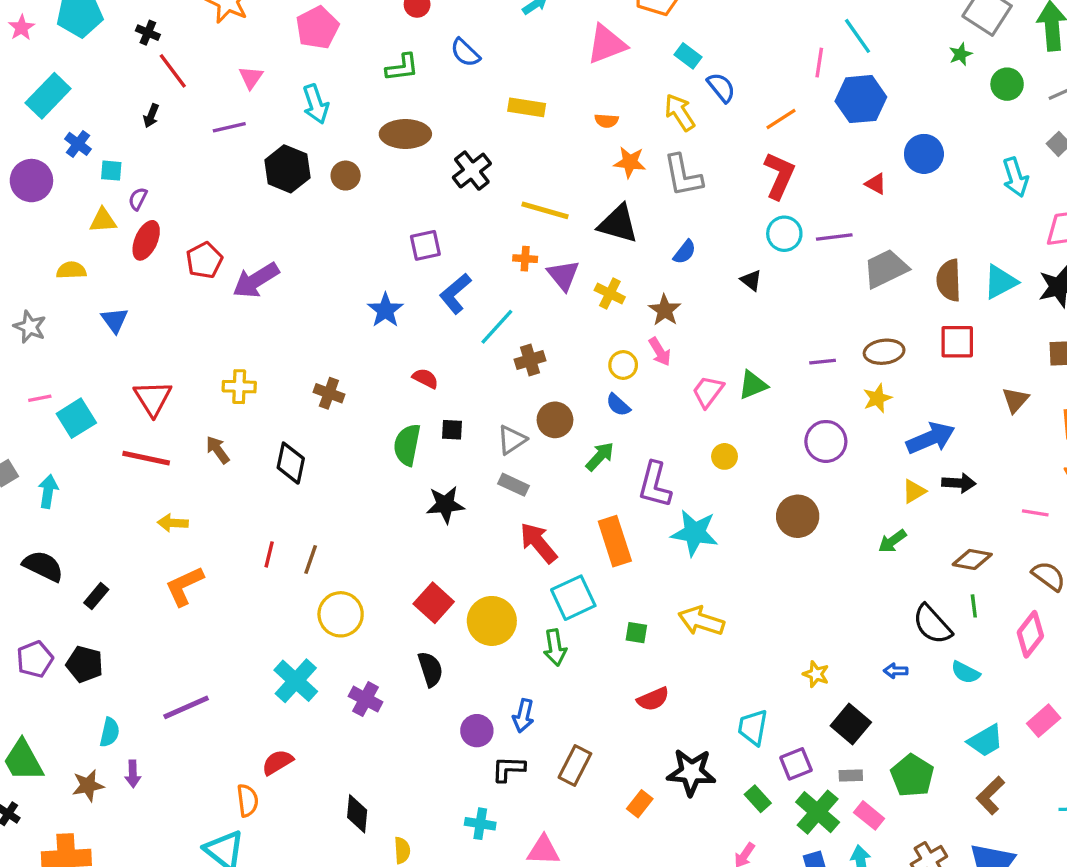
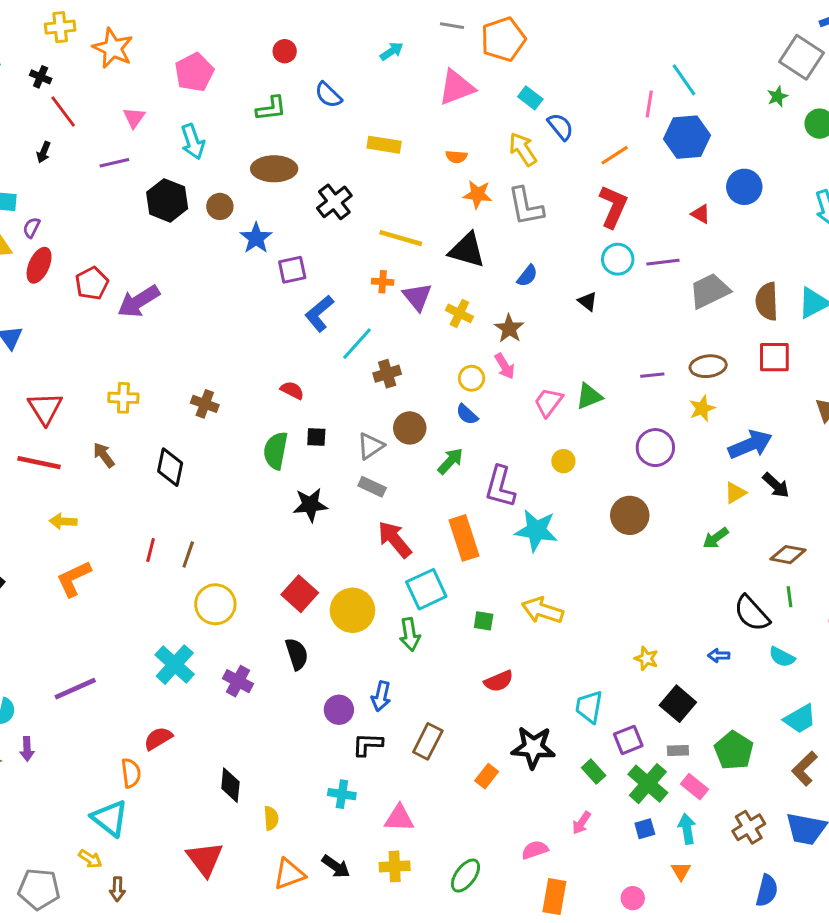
blue star: (385, 310) -> (256, 238), moved
black arrow: (959, 483) -> (776, 485), turned 40

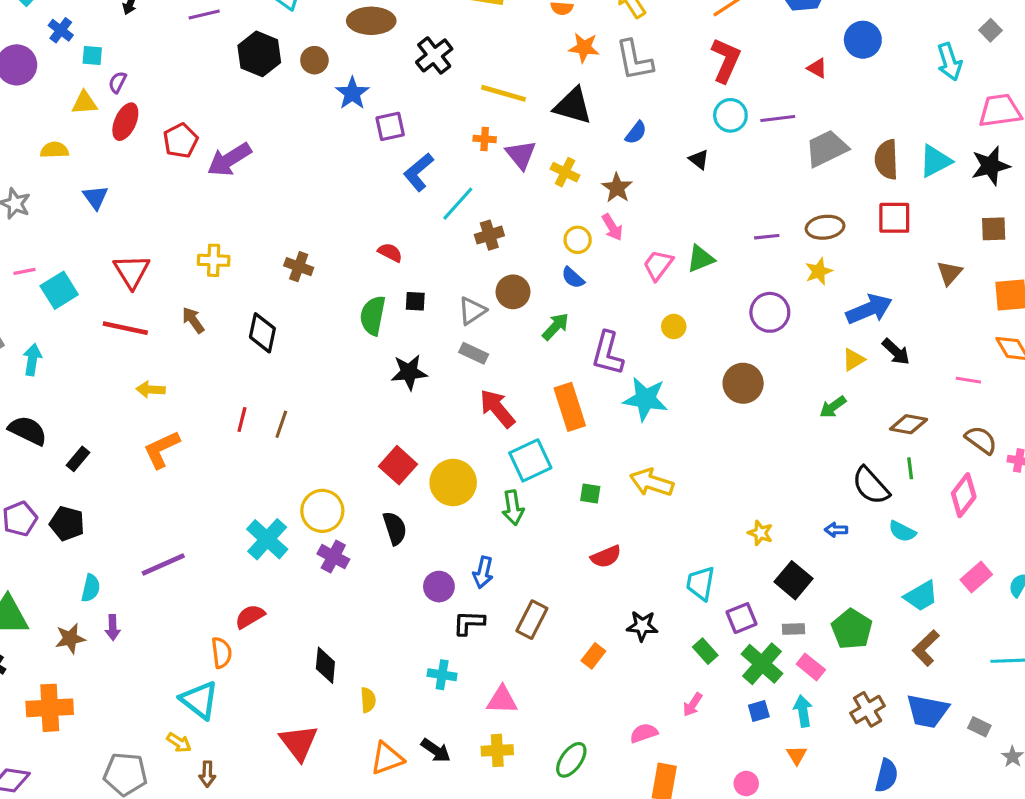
yellow circle: (215, 604) -> (322, 511), moved
black star: (533, 747) -> (642, 626), size x0.7

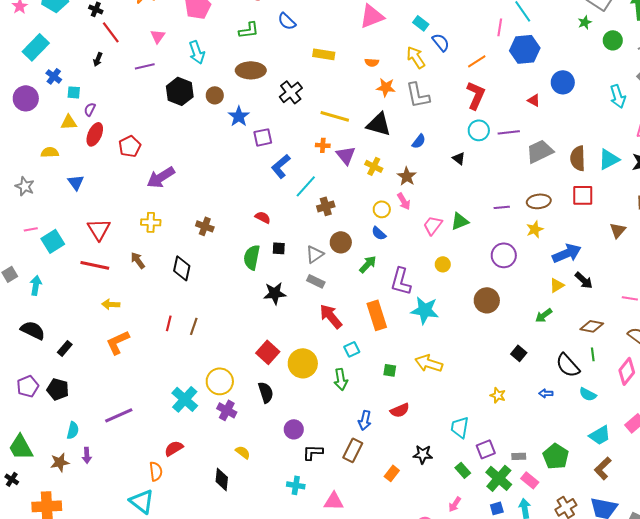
purple arrow: (229, 159) -> (161, 177), moved
cyan square: (530, 460) -> (352, 349), size x0.6
blue arrow: (483, 572) -> (365, 420), moved
black square: (793, 580) -> (519, 353), moved, size x0.7
yellow semicircle: (368, 700) -> (243, 452), moved, turned -49

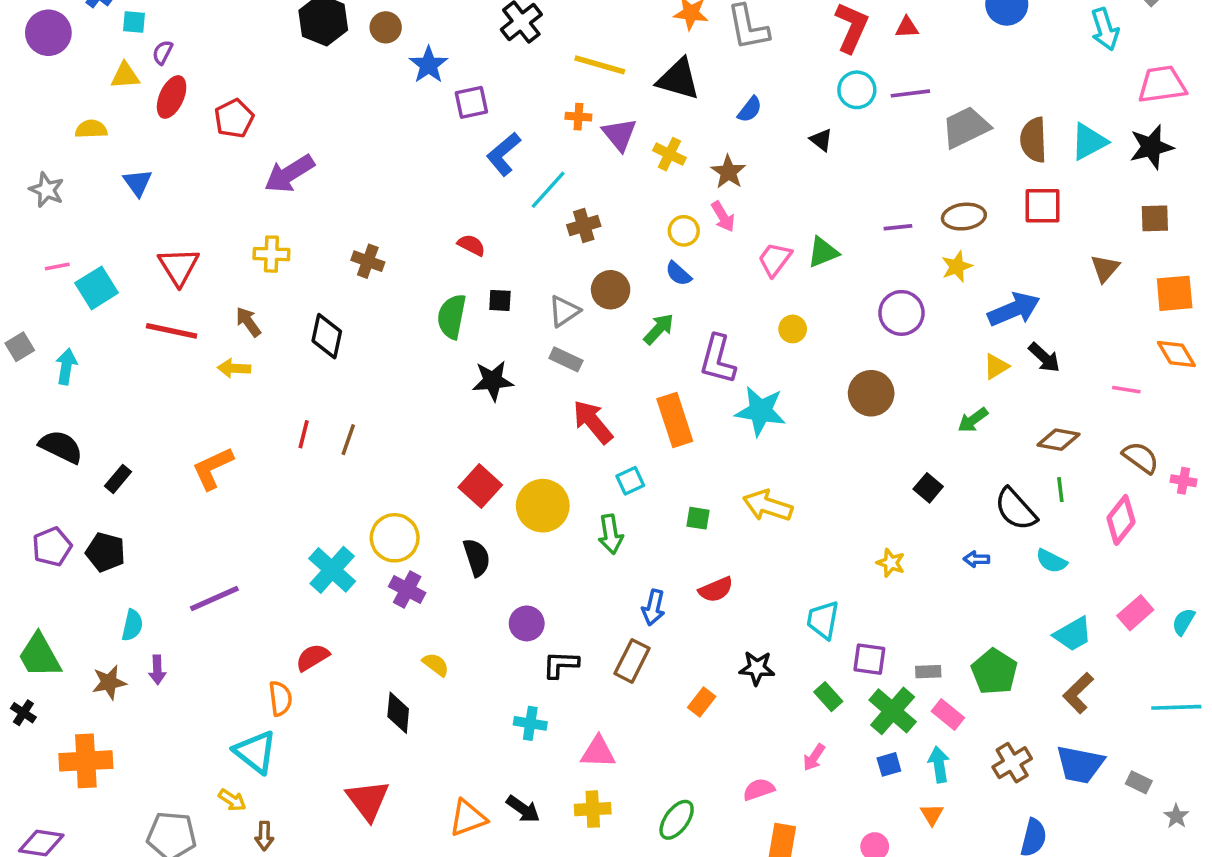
red triangle: (534, 100) -> (907, 27), moved, turned -32
yellow arrow: (111, 304) -> (234, 368), moved
purple square: (486, 449) -> (869, 659), turned 30

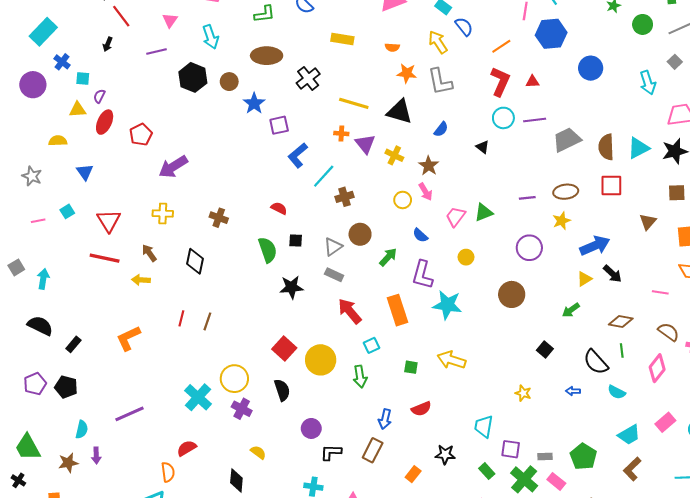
blue semicircle: (678, 274) -> (420, 235), moved
cyan square: (97, 288) -> (67, 211), moved, size x0.6
green semicircle: (452, 316) -> (268, 250), turned 150

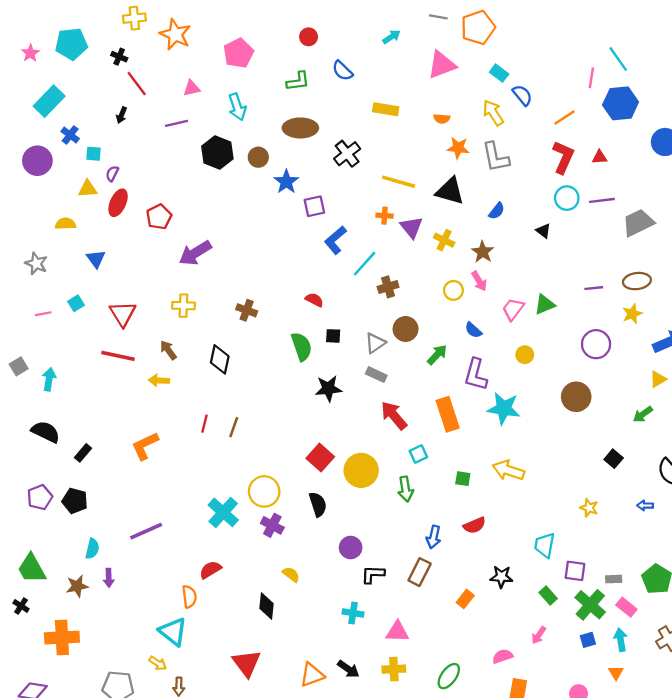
pink triangle: (170, 20) -> (192, 88), turned 42

